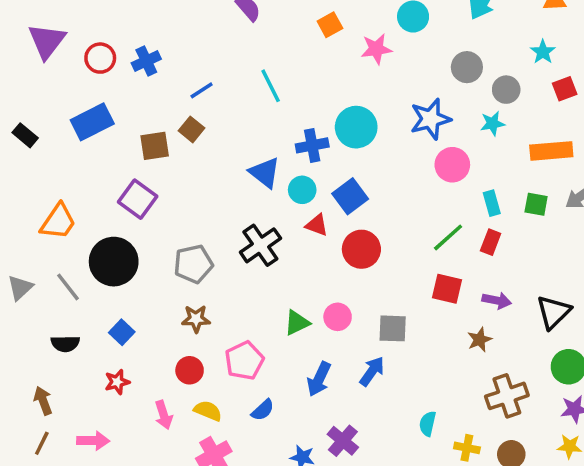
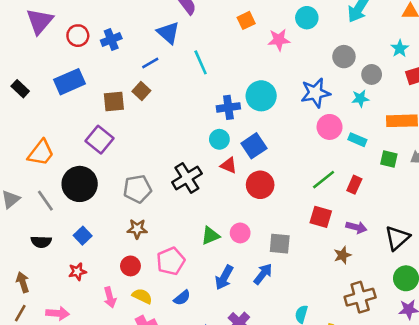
blue triangle: (265, 173) -> (168, 33), moved
cyan rectangle: (492, 203) -> (357, 140), moved, turned -54

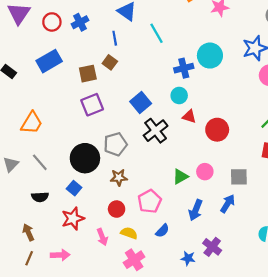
blue line: (150, 63) -> (115, 38), turned -64
purple square: (99, 140) -> (92, 105), moved, turned 35
blue square: (254, 146) -> (141, 102), moved
black circle: (80, 184) -> (85, 158), moved
red star: (77, 272) -> (73, 218), size x1.5

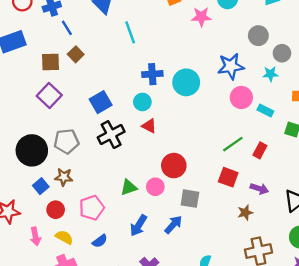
blue line: (115, 38) -> (67, 28), moved, turned -32
cyan circle: (210, 56) -> (186, 82), moved
purple square: (92, 105) -> (49, 96), turned -35
red circle: (217, 130) -> (174, 166), moved
blue square: (74, 188) -> (41, 186), moved

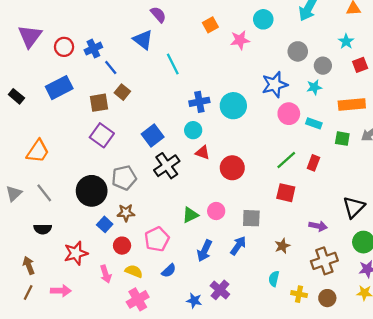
red circle: (174, 166) -> (232, 168), moved
purple arrow: (259, 189) -> (318, 226), moved
brown star: (245, 213) -> (282, 246), moved

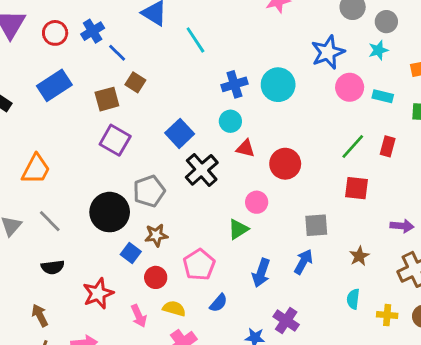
pink circle: (216, 211) -> (257, 202), moved

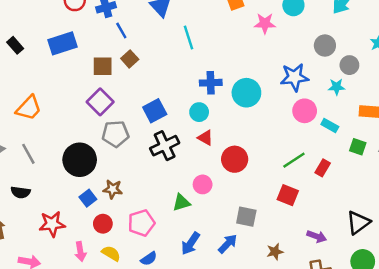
gray pentagon: (149, 191) -> (115, 134), moved

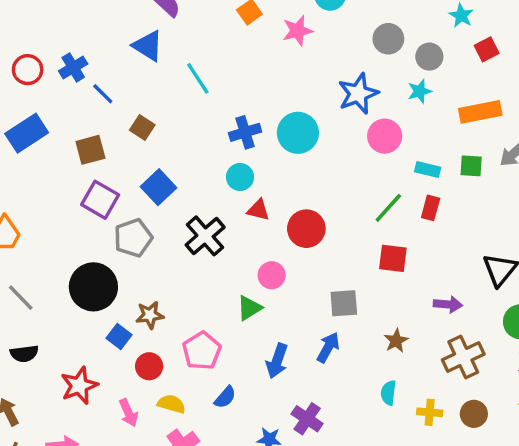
brown square: (130, 59) -> (142, 128), moved
blue square: (155, 111) -> (158, 187), moved
cyan rectangle: (330, 125) -> (428, 170), moved

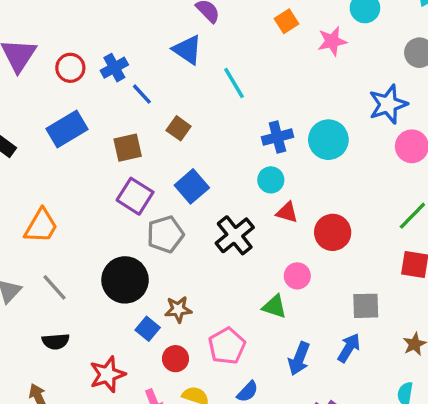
green triangle: (249, 308) -> (274, 307), turned 48

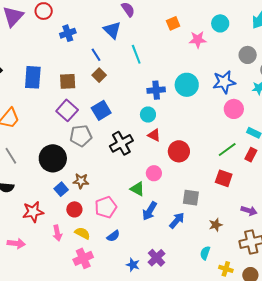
red circle: (70, 68) -> (44, 11), moved
blue line: (142, 94) -> (96, 55), moved
blue rectangle: (67, 129) -> (33, 77), moved, turned -65
cyan circle: (328, 140) -> (187, 85), moved
blue arrow: (299, 359) -> (150, 211), moved

